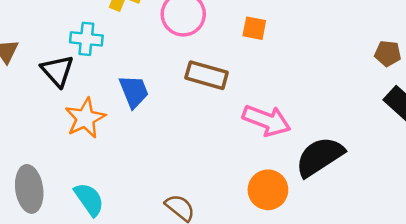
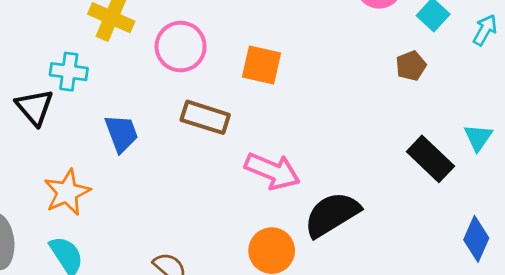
orange square: (254, 28) -> (261, 65), size x1.4
brown pentagon: (388, 53) -> (411, 66), moved, turned -30
orange star: (85, 118) -> (67, 192), moved

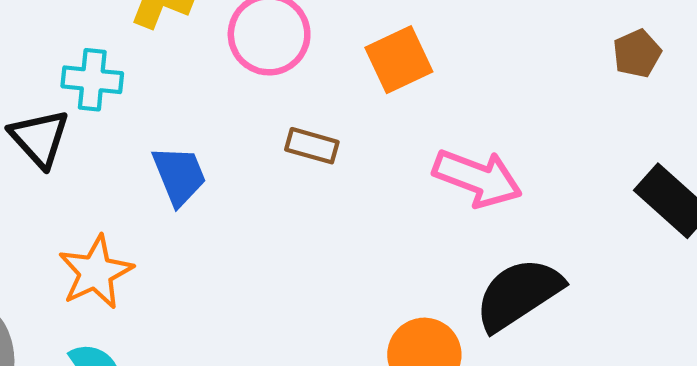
orange square: (261, 65) -> (399, 60), turned -36
brown rectangle: (205, 117) -> (312, 146), size x0.7
pink arrow: (272, 171) -> (477, 178), moved

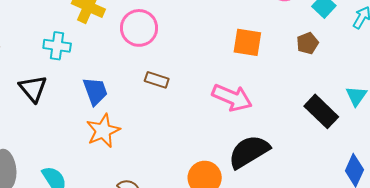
orange square: (399, 60) -> (247, 42), moved, turned 32
black triangle: (39, 138) -> (33, 89), moved
orange star: (96, 272) -> (103, 131), moved

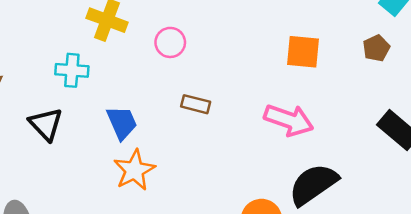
pink circle: (139, 28) -> (170, 42), size x0.7

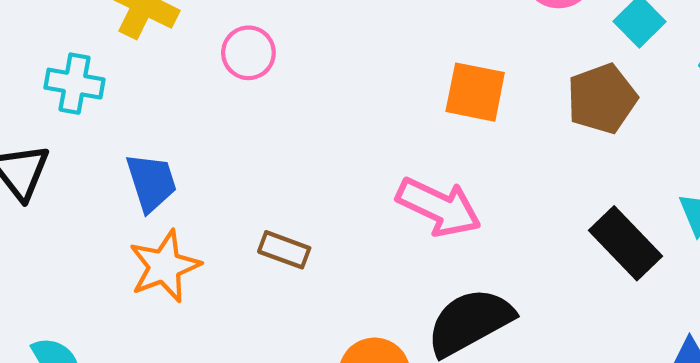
brown pentagon: (376, 48) -> (602, 99), size x1.5
brown rectangle: (196, 104) -> (284, 250), moved

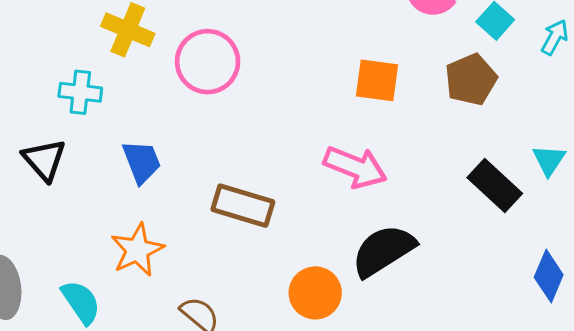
pink circle: (248, 53) -> (208, 62), size x1.6
brown rectangle: (284, 250) -> (243, 206), size x1.6
orange star: (165, 266) -> (137, 250), moved

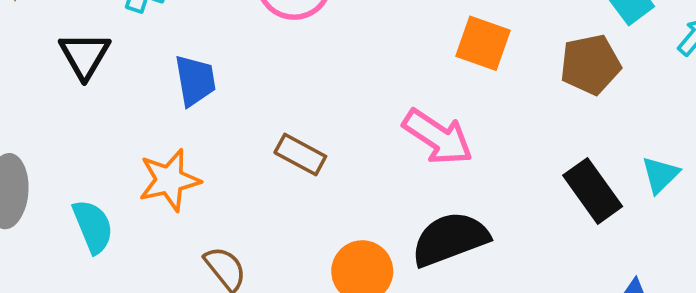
brown rectangle: (243, 206) -> (300, 154), size x0.7

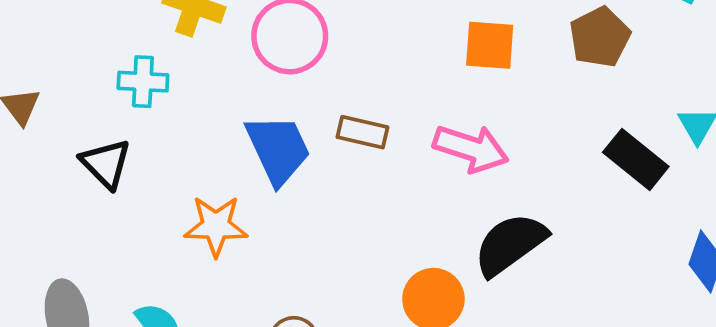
blue trapezoid: (195, 80) -> (278, 149), moved, size x1.4
brown rectangle: (300, 154) -> (362, 132), moved
orange star: (169, 180) -> (216, 226), moved, turned 30

